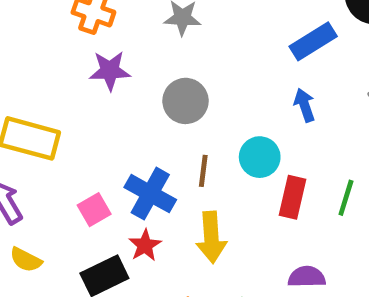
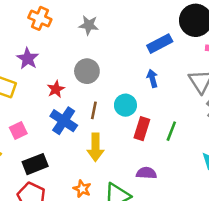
purple star: (110, 71) -> (28, 59), moved, turned 30
pink square: (94, 210) -> (18, 130), moved
red star: (145, 245) -> (56, 89), moved

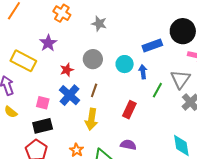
cyan circle: (125, 105) -> (125, 64), moved
pink square: (18, 130) -> (43, 103), moved, turned 32
green line: (171, 131) -> (157, 90), moved

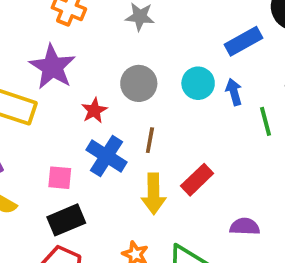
purple star: (48, 43) -> (52, 67), size x1.4
green line: (157, 90) -> (266, 121), turned -35
red rectangle: (129, 110) -> (197, 180), moved, turned 30
purple semicircle: (128, 145) -> (245, 227), moved

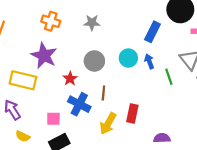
blue rectangle: (243, 41) -> (152, 32), turned -30
red rectangle: (197, 180) -> (132, 113), turned -30
yellow arrow: (154, 194) -> (108, 124), turned 35

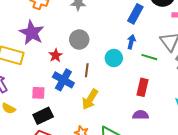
cyan circle: (128, 58) -> (114, 58), moved
blue arrow: (149, 61) -> (131, 42), turned 32
green line: (169, 77) -> (149, 57), turned -56
red rectangle: (132, 113) -> (143, 87), moved

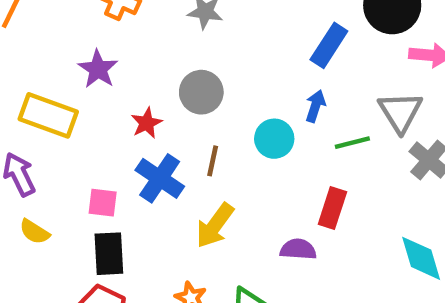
purple star: (32, 33) -> (98, 69), size x0.7
green line: (149, 57) -> (352, 143), turned -35
purple semicircle: (141, 115) -> (298, 249), moved
black rectangle: (43, 116) -> (109, 254), turned -72

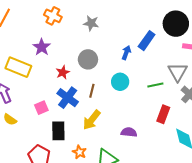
blue arrow: (315, 106) -> (126, 53), moved
pink square: (103, 203) -> (41, 108), turned -32
red rectangle: (332, 208) -> (163, 114), moved
black rectangle: (109, 254) -> (58, 131), moved

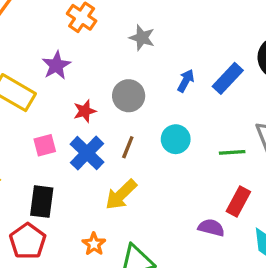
blue arrow: (126, 53) -> (186, 81), moved
pink square: (41, 108) -> (45, 145), moved
black rectangle: (58, 131) -> (42, 202), moved
purple semicircle: (129, 132) -> (211, 228), moved

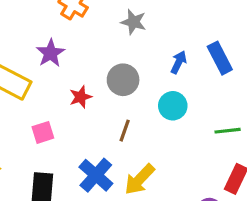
blue rectangle: (228, 78) -> (220, 58), turned -68
cyan circle: (176, 139) -> (173, 106), moved
blue cross: (87, 153) -> (96, 175), moved
yellow arrow: (121, 195) -> (140, 179), moved

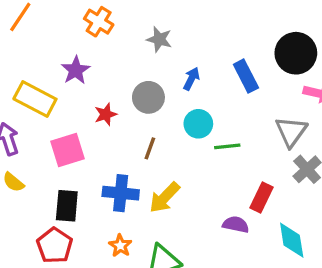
blue arrow: (179, 62) -> (191, 79), moved
green line: (228, 131) -> (227, 146), moved
pink square: (43, 132) -> (68, 150), size x1.5
blue cross: (96, 175) -> (121, 193), turned -36

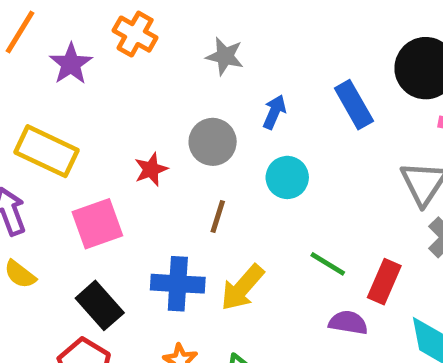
purple star: (76, 70) -> (71, 64), moved
green line: (227, 146) -> (328, 264), moved, turned 40
black rectangle: (67, 206) -> (100, 305), turned -44

